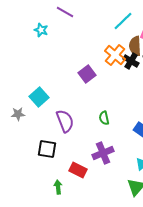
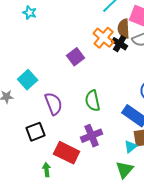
green semicircle: (104, 118) -> (93, 101), size x1.5
black square: (47, 149) -> (36, 132), turned -30
red rectangle: (78, 170) -> (67, 153), size x1.4

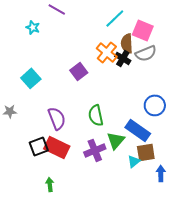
cyan square: (28, 80) -> (31, 78), moved
red rectangle: (67, 153) -> (57, 147), moved
green triangle: (125, 170) -> (116, 140), moved

